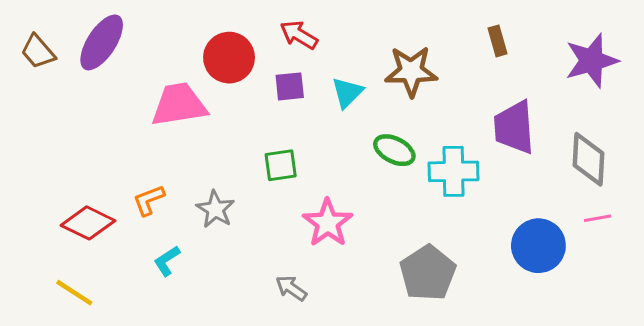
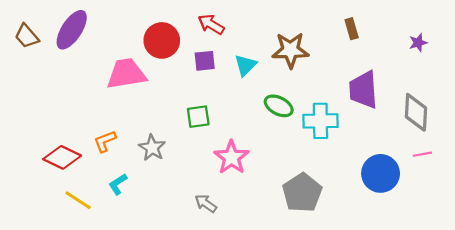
purple star: (592, 61) -> (418, 43), size x0.5
yellow line: (74, 293) -> (78, 200), moved

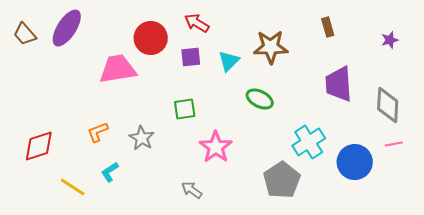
cyan cross: (320, 121) -> (309, 142), moved, turned -32
red diamond: (62, 157) -> (39, 146), moved, turned -44

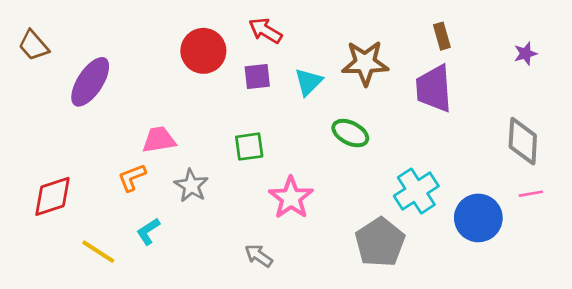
purple ellipse: (67, 28) -> (90, 82), moved
pink trapezoid: (118, 69) -> (159, 140), moved, size x0.7
purple trapezoid: (339, 84) -> (434, 89), moved

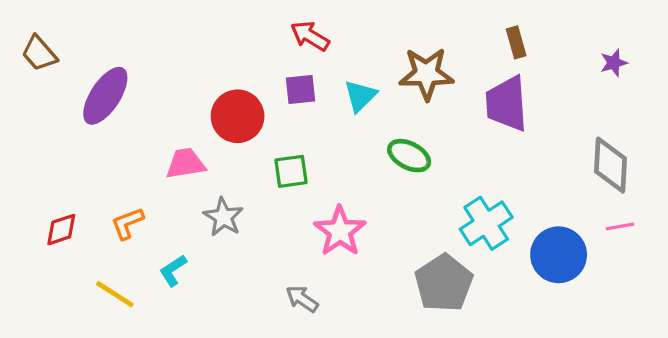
red circle: (203, 51) -> (238, 116), moved
orange L-shape: (132, 178) -> (127, 223), moved
red diamond: (52, 196) -> (61, 230), size x0.7

